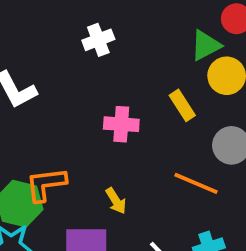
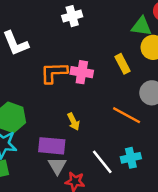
green triangle: (206, 45) -> (141, 26), turned 30
orange L-shape: (46, 184) -> (54, 73), moved

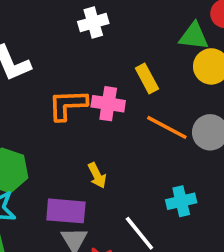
yellow rectangle: (122, 64) -> (147, 79), moved
orange line: (127, 115) -> (167, 127), moved
cyan cross: (131, 158) -> (181, 201), moved

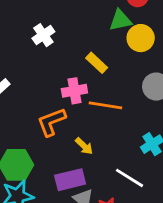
orange L-shape: (68, 105) -> (51, 122), moved
orange line: (167, 127) -> (105, 105), moved

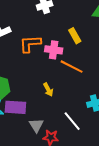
orange L-shape: (51, 122) -> (30, 44), moved
purple rectangle: (70, 180) -> (15, 107), moved

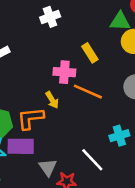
orange L-shape: (30, 44) -> (30, 118), moved
yellow arrow: (48, 90) -> (52, 100), moved

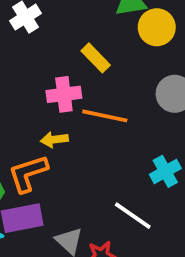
yellow arrow: (52, 100) -> (54, 140), turned 126

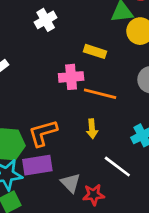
yellow rectangle: (96, 58) -> (95, 51), turned -30
yellow arrow: (54, 140) -> (92, 129), moved, turned -90

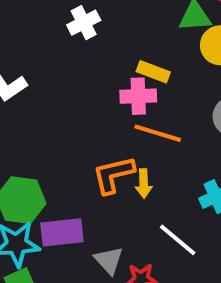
pink cross: (71, 77) -> (138, 96), moved
orange L-shape: (43, 133) -> (113, 175), moved

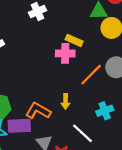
orange line: (158, 133) -> (91, 75), moved, turned -65
orange L-shape: (113, 175) -> (38, 111), moved, turned 40

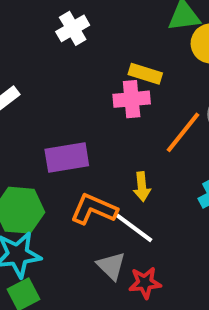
purple rectangle: (19, 126) -> (67, 158), moved
white line: (83, 133) -> (134, 228), moved

